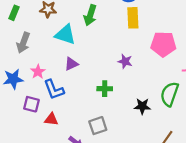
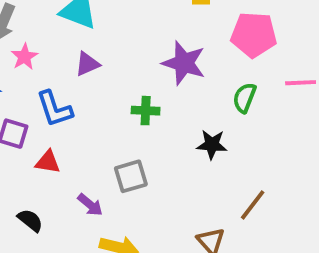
purple star: (125, 61) -> (184, 63), size x1.6
pink star: (38, 72) -> (24, 57), moved
green semicircle: (170, 94) -> (244, 98), moved, size x0.7

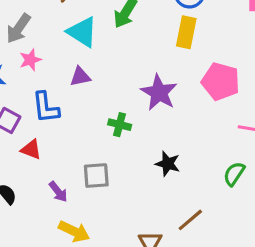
green semicircle: (244, 98) -> (234, 174), moved

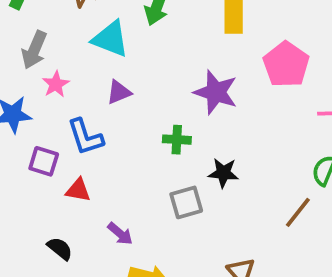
pink pentagon: (221, 81) -> (286, 65), turned 30
black star: (168, 164) -> (223, 173), moved
gray square: (96, 176) -> (186, 202), moved
brown line: (190, 220) -> (298, 212), moved

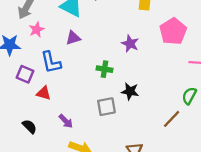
purple star: (216, 92) -> (130, 44), size x0.7

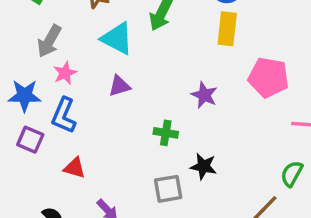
pink pentagon: (173, 31) -> (268, 77), turned -30
blue L-shape: (51, 62) -> (64, 115), moved, turned 35
purple square: (25, 74) -> (30, 140), moved

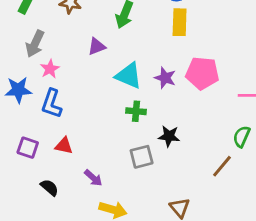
cyan triangle: (117, 39) -> (129, 76), moved
pink pentagon: (268, 77) -> (202, 73), moved
purple triangle: (119, 86) -> (97, 46), moved
purple square: (30, 140) -> (28, 148), moved

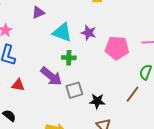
pink pentagon: (202, 73) -> (117, 48), moved
black star: (169, 136) -> (97, 101), moved
purple arrow: (93, 178) -> (51, 76), moved, size x1.6

